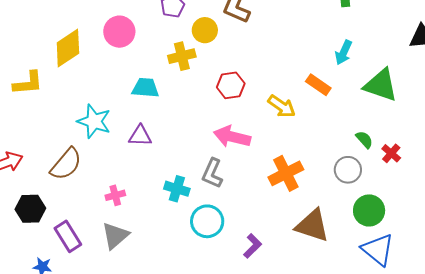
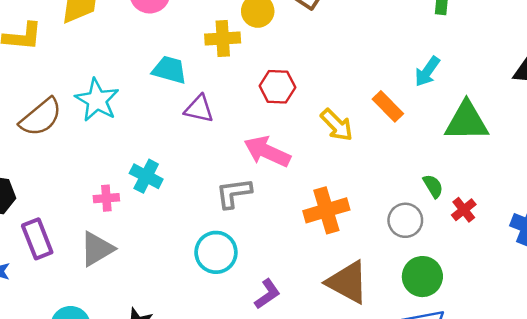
green triangle: (381, 85) -> (467, 121), turned -30
purple triangle: (140, 136) -> (199, 109), moved
brown semicircle: (66, 164) -> (41, 117), moved
gray L-shape: (212, 173) -> (234, 193), turned 48
cyan cross: (177, 189) -> (146, 176), moved

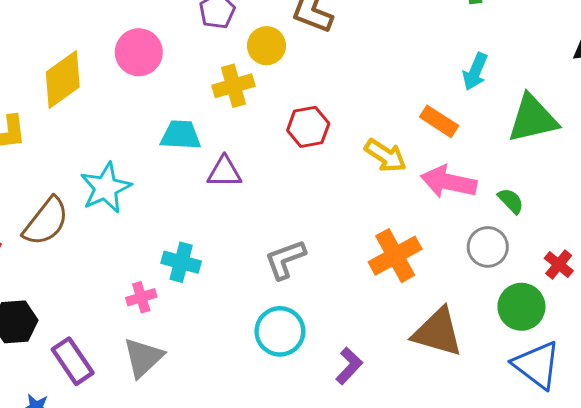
cyan star: (97, 100) -> (106, 188), turned 30
pink arrow: (267, 152) -> (449, 182), moved
red cross: (464, 210) -> (559, 264), moved

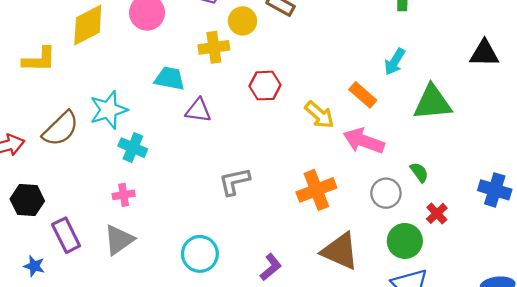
green semicircle: (511, 201) -> (419, 172), moved
cyan cross: (181, 262) -> (133, 148), moved
cyan circle: (280, 331) -> (200, 254), moved

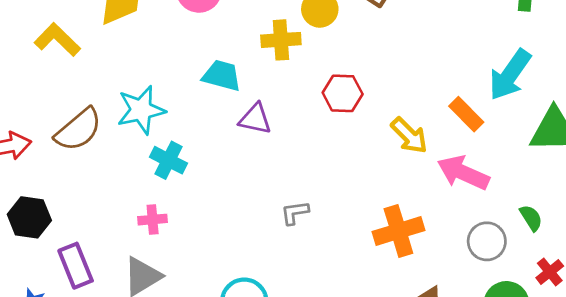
yellow L-shape: (39, 60) -> (57, 40), turned -141
cyan arrow: (395, 62) -> (510, 75), size x1.5
gray L-shape: (234, 181) -> (295, 213), size x0.7

